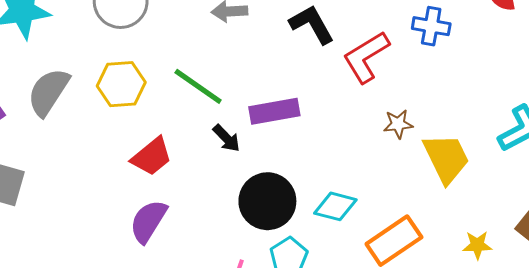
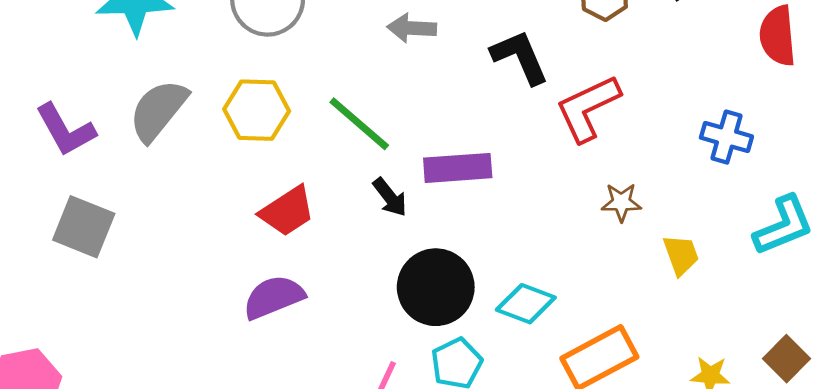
blue cross: (431, 26) -> (726, 137), moved
yellow trapezoid: (446, 158) -> (681, 255), size x0.6
purple semicircle: (148, 221) -> (274, 297), turned 30

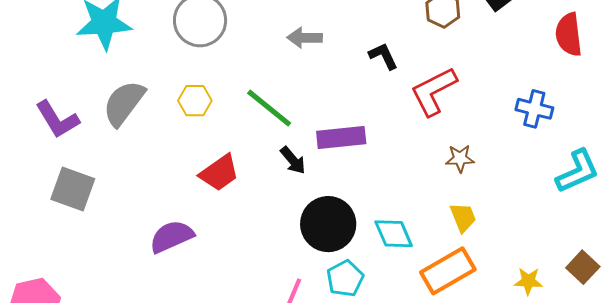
black L-shape: (520, 57) -> (383, 56), size x0.7
yellow hexagon: (257, 110) -> (195, 101), size x0.7
yellow trapezoid: (681, 255) -> (463, 217), moved
purple semicircle: (274, 297) -> (172, 237), moved
cyan diamond: (526, 304) -> (394, 234), turned 48

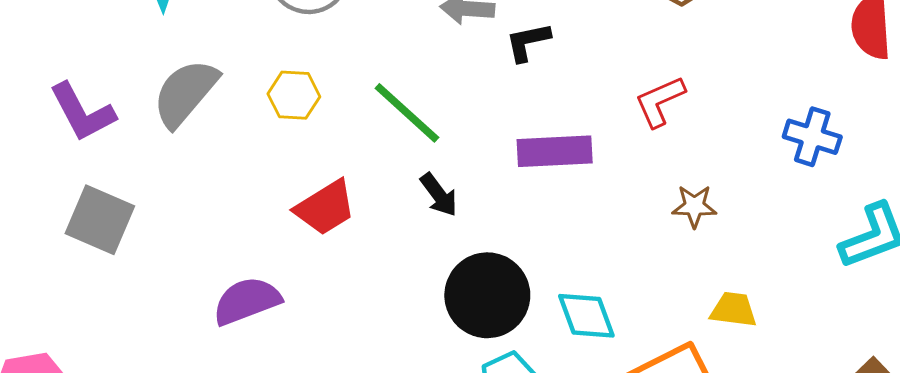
black L-shape: (383, 56) -> (528, 42), moved, turned -80
red L-shape: (434, 91) -> (660, 101), size x0.7
purple rectangle: (341, 138) -> (555, 151), moved
yellow trapezoid: (463, 217) -> (734, 310), moved, turned -64

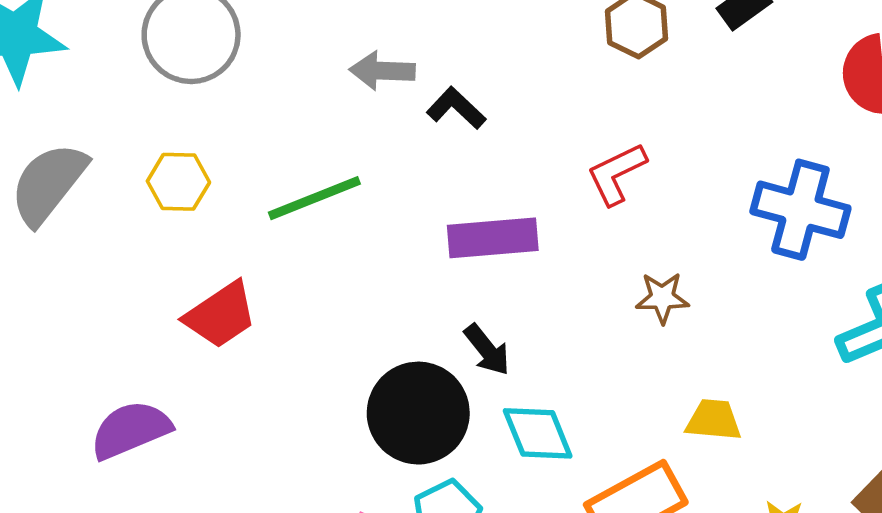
black L-shape: (528, 42) -> (456, 108), turned 57
green line: (407, 113) -> (314, 198), turned -62
blue cross: (812, 137) -> (800, 210), size x1.4
black arrow: (439, 195) -> (487, 350), moved

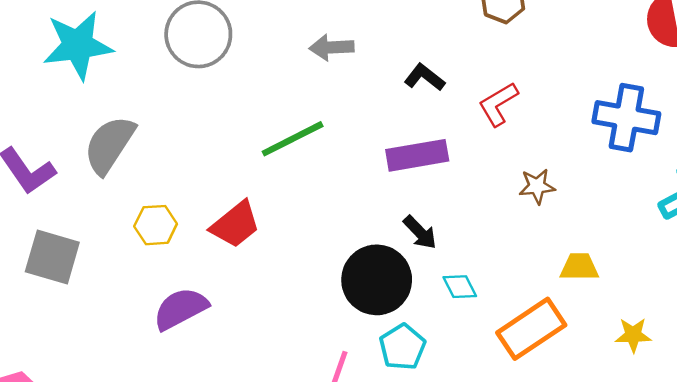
black L-shape: (456, 108) -> (424, 77), moved
yellow hexagon: (178, 182) -> (156, 225), moved
cyan diamond: (538, 433) -> (460, 287), size x0.7

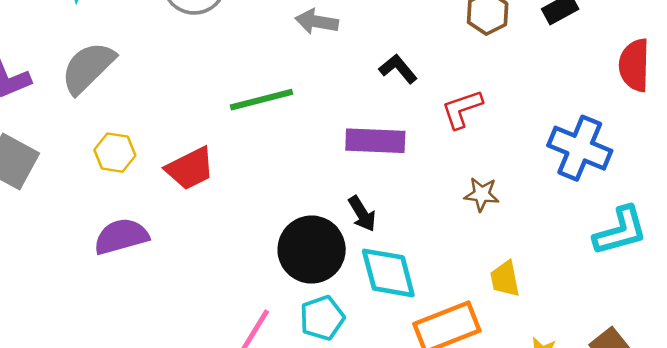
yellow trapezoid: (579, 267) -> (505, 279), turned -114
cyan diamond: (460, 287) -> (388, 273), size x1.8

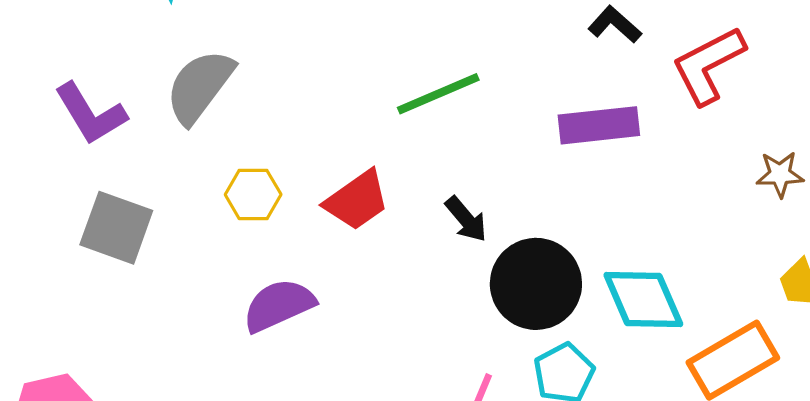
red L-shape: (462, 109) -> (708, 65), size x1.4
brown star: (482, 194) -> (780, 174), moved
black arrow: (362, 214) -> (466, 219), moved

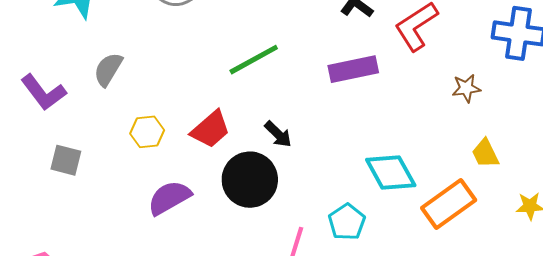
gray semicircle: (200, 86) -> (108, 69), size x0.7
gray square: (116, 228) -> (66, 160), size x0.7
black circle: (536, 284) -> (250, 180), moved

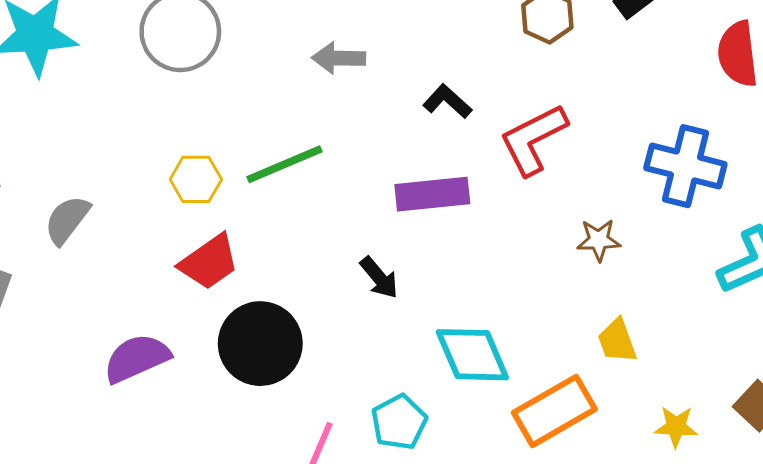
gray semicircle: (108, 69) -> (67, 220), moved
yellow hexagon: (147, 132) -> (196, 179), moved
black arrow: (278, 134) -> (379, 278), moved

